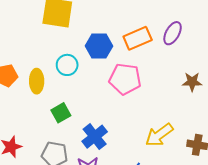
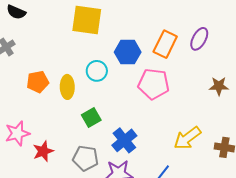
orange rectangle: (138, 38) -> (165, 44), turned -40

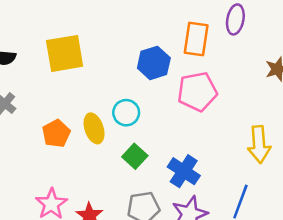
yellow square: (87, 20) -> (65, 53), moved
cyan circle: (97, 71) -> (126, 113), moved
yellow arrow: (187, 138) -> (259, 144), turned -40

